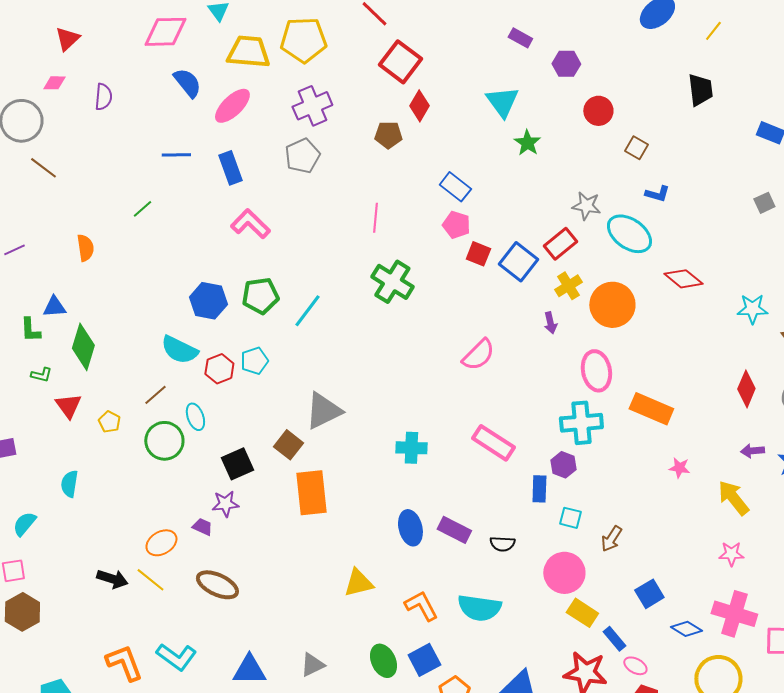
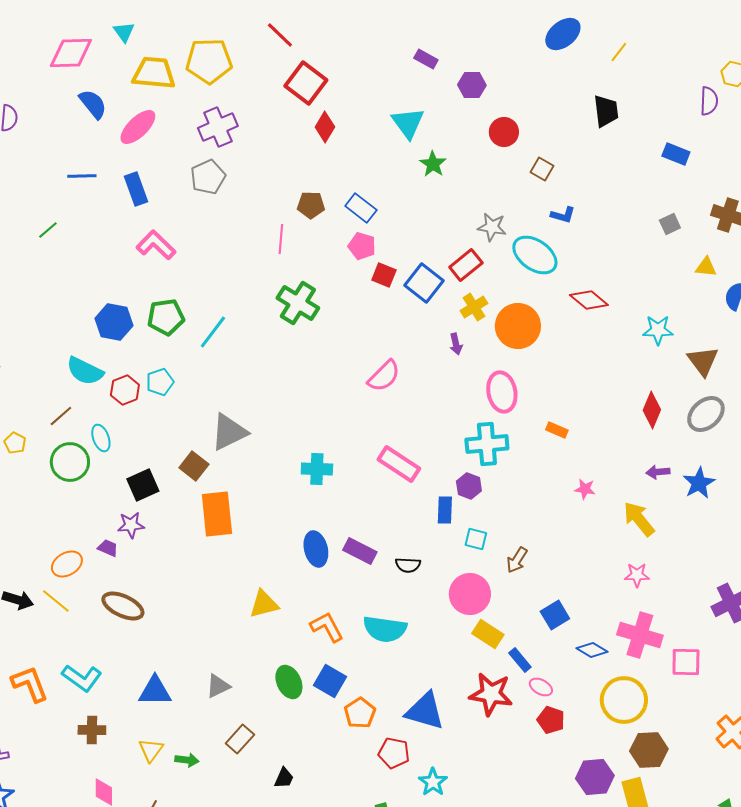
brown pentagon: (388, 135) -> (311, 205), moved
orange rectangle: (651, 409) -> (557, 430), size x0.5
blue square: (424, 660) -> (330, 681), turned -32

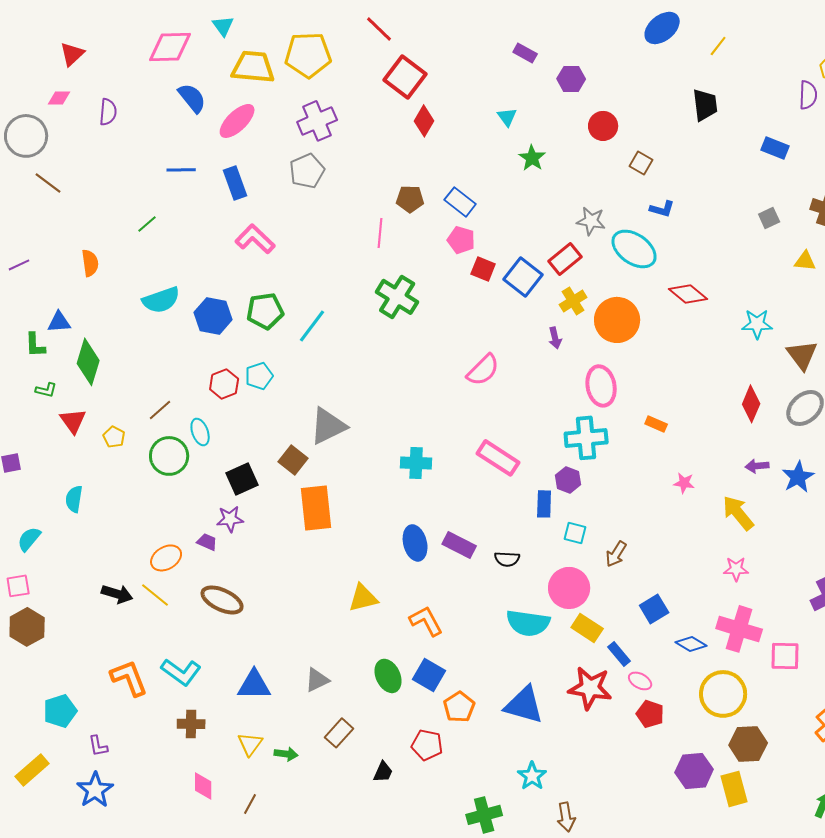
cyan triangle: (408, 123) -> (507, 117), size x0.6
cyan semicircle: (85, 371) -> (161, 300), moved, turned -45
cyan semicircle: (385, 629) -> (528, 623), moved
red pentagon: (394, 753) -> (427, 745), moved

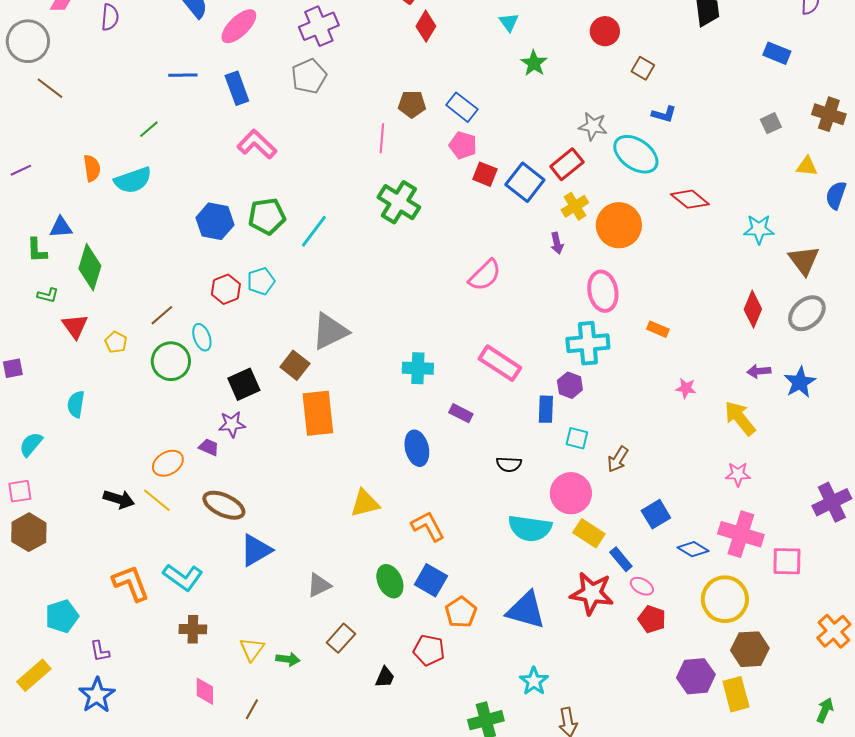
cyan semicircle: (161, 300) -> (133, 180), moved
purple rectangle: (459, 545) -> (461, 413), moved, size x0.7
blue triangle: (254, 685) -> (256, 550), moved, turned -30

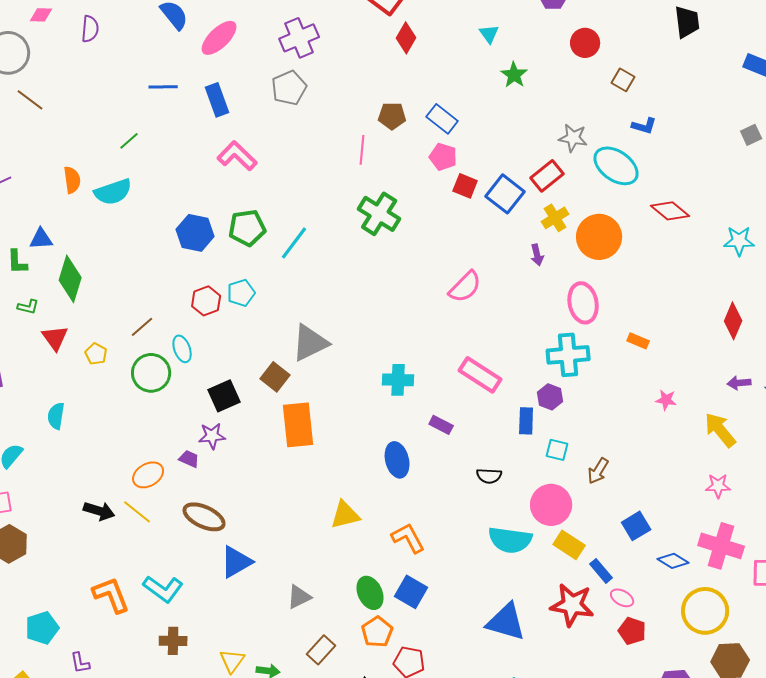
orange pentagon: (461, 612) -> (377, 632), moved

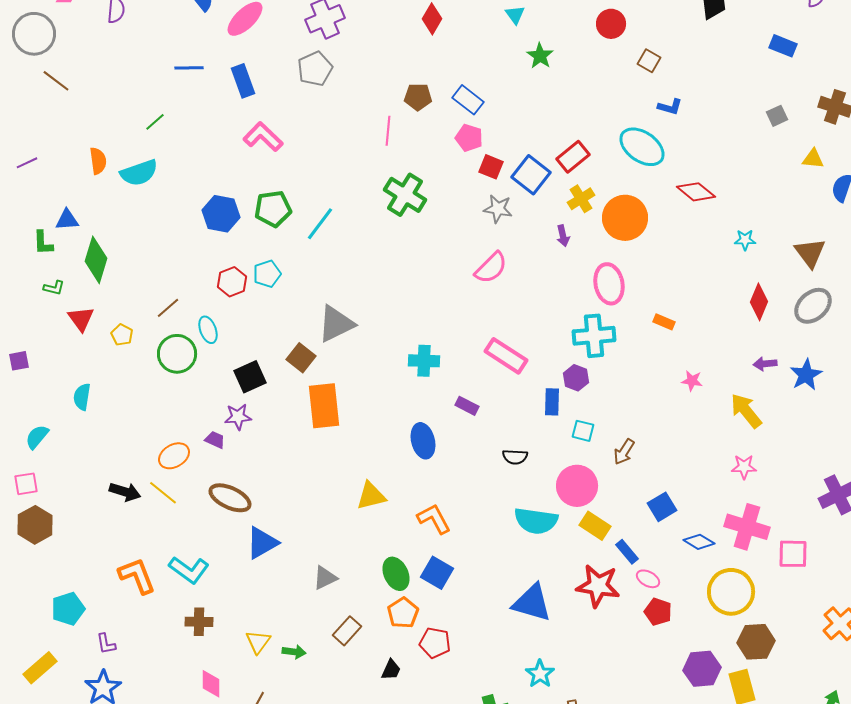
gray star: (573, 138) -> (498, 209), moved
cyan star: (739, 241) -> (745, 240), moved, size x0.7

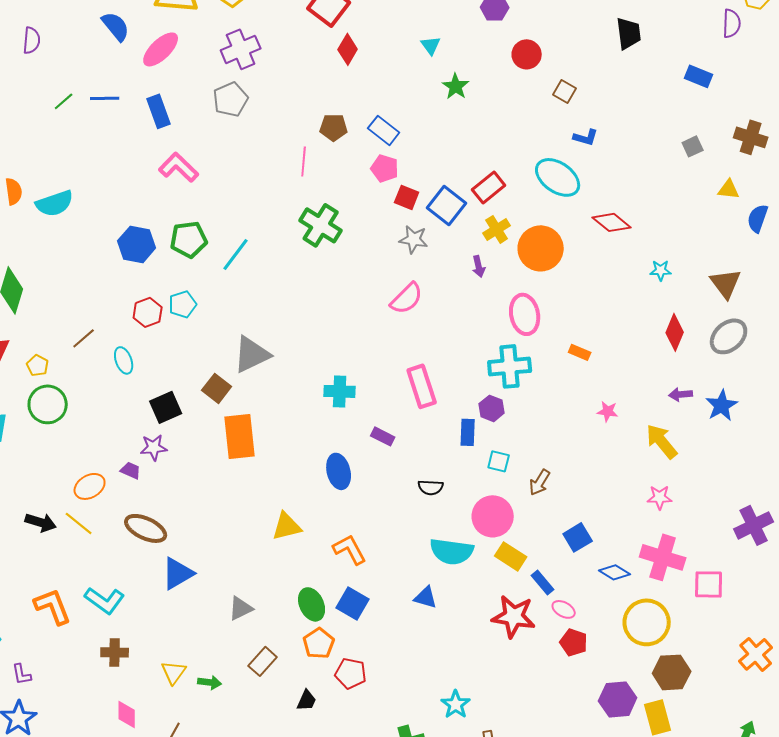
green line: (155, 122) -> (64, 101), moved
green circle: (177, 354) -> (48, 404), moved
pink rectangle: (506, 356) -> (422, 386), turned 39
blue triangle: (532, 603) -> (426, 597), moved, size x0.6

